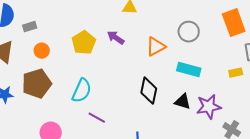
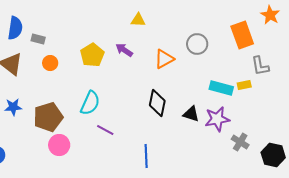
gray rectangle: (30, 27) -> (38, 39), turned 32
cyan rectangle: (189, 70) -> (221, 88), moved
brown pentagon: (37, 84) -> (48, 117), moved

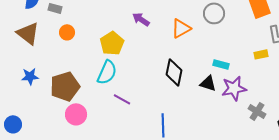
yellow pentagon: (92, 55) -> (112, 43), moved
cyan rectangle: (221, 88) -> (221, 64), moved, size x0.7

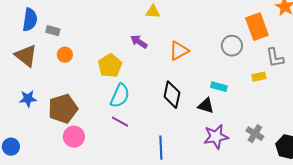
gray circle: (214, 13) -> (232, 46), moved
cyan semicircle: (107, 72) -> (120, 96), moved
purple star: (234, 88) -> (216, 137), moved

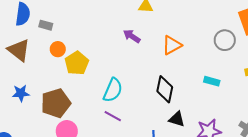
yellow pentagon: (110, 66) -> (77, 63), moved
black triangle: (206, 106) -> (177, 119), moved

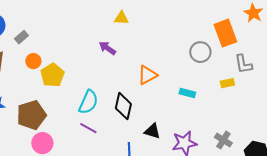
gray rectangle: (46, 25) -> (21, 37), turned -56
orange triangle: (172, 45) -> (147, 75), moved
black diamond: (165, 89) -> (123, 106), moved

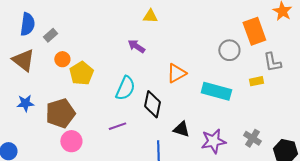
cyan rectangle: (187, 93) -> (216, 91), size x1.8
cyan semicircle: (88, 102) -> (125, 88), moved
purple line: (88, 128) -> (117, 126), turned -48

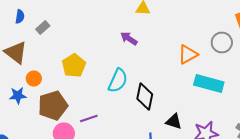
blue semicircle: (27, 24) -> (20, 16), size x0.6
orange circle: (62, 59) -> (34, 78), moved
orange triangle: (176, 73) -> (188, 54), moved
purple line: (117, 126) -> (89, 118), moved

